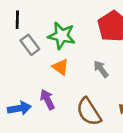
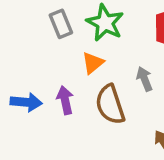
orange triangle: (60, 67) -> (93, 63), turned 30
brown semicircle: (89, 112) -> (110, 105), moved

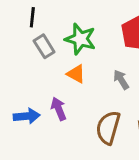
orange triangle: (93, 63) -> (76, 74), turned -42
brown semicircle: (110, 105) -> (108, 128), moved, turned 44

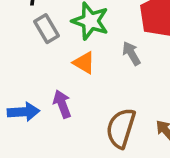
gray arrow: (121, 80) -> (131, 53), moved

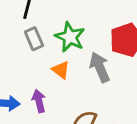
gray arrow: (131, 53) -> (100, 67), size x1.5

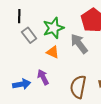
green star: (70, 37) -> (53, 28), turned -30

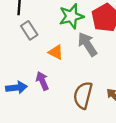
green star: (53, 28) -> (71, 16), moved

